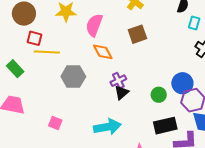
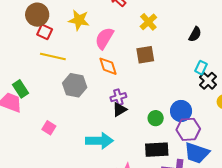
cyan rectangle: (194, 23) -> (201, 68), moved
red square: (34, 38) -> (45, 32), moved
green rectangle: (15, 69) -> (20, 89), moved

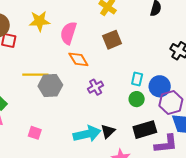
yellow line: (53, 57) -> (35, 75), moved
cyan rectangle: (201, 68) -> (137, 79), moved
black triangle: (120, 109) -> (108, 131), moved

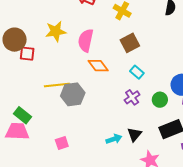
cyan rectangle: (137, 79) -> (137, 72), moved, turned -56
purple cross: (96, 87) -> (132, 97), moved
pink square: (35, 133) -> (62, 143), turned -32
cyan arrow: (87, 134) -> (114, 139), size x0.6

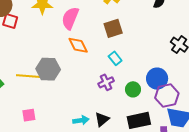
yellow line: (57, 85) -> (29, 76), moved

